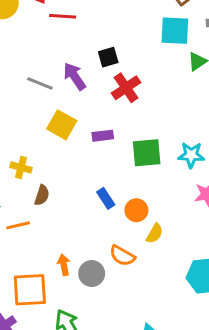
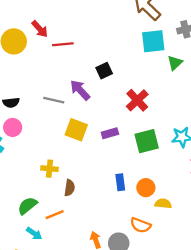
red cross: (126, 88) -> (137, 100), moved
blue rectangle: (106, 198) -> (120, 182), turned 35
yellow semicircle: (155, 233) -> (163, 204), turned -105

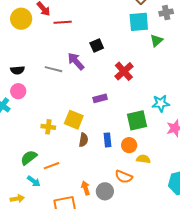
yellow square: (76, 130) -> (74, 120), moved
green square: (147, 141) -> (137, 120), moved
brown semicircle: (70, 188) -> (84, 140), moved

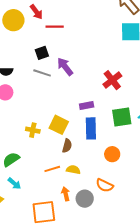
black square: (97, 45) -> (42, 53), moved
green square: (137, 120) -> (122, 117), moved
blue rectangle: (108, 140) -> (91, 128), moved, size x1.5
yellow semicircle: (143, 159) -> (73, 170), moved
orange line: (52, 166) -> (52, 169), moved

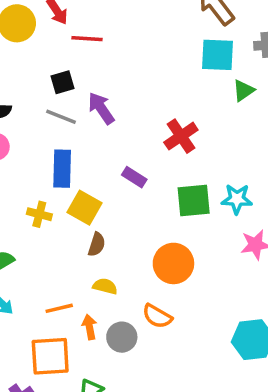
purple rectangle: (87, 105) -> (134, 177), turned 40
blue rectangle: (91, 128) -> (62, 169), moved
orange circle: (112, 154) -> (173, 263), size x1.5
orange line: (52, 169) -> (59, 308), moved

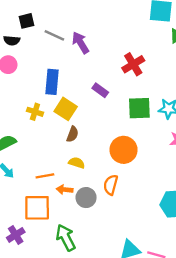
black square: (63, 82) -> (27, 21), moved
gray line: (61, 117) -> (54, 35), moved
orange semicircle: (157, 316) -> (111, 185), turned 72
orange arrow: (89, 327) -> (65, 190), turned -77

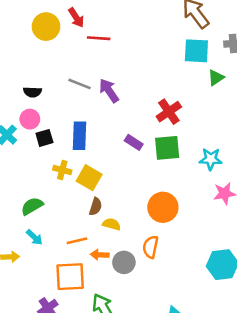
black square: (27, 21) -> (44, 138), moved
green square: (139, 108) -> (167, 148), moved
yellow square: (66, 109) -> (89, 178), moved
brown semicircle: (72, 134) -> (96, 207), moved

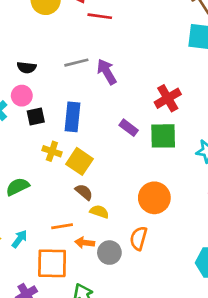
gray line: (79, 84) -> (76, 63), turned -40
brown semicircle: (96, 207) -> (84, 192), turned -72
cyan arrow: (34, 237) -> (19, 239), moved, turned -102

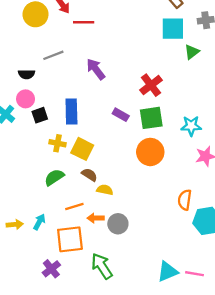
gray line: (76, 63) -> (53, 55), moved
green semicircle: (18, 187) -> (54, 177), moved
orange circle: (154, 198) -> (150, 152), moved
orange semicircle: (138, 238) -> (185, 200), moved

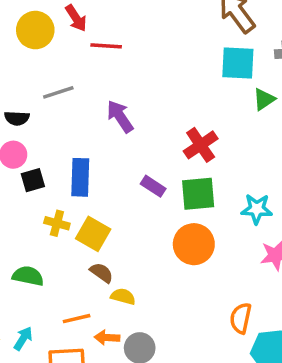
green semicircle: (54, 177) -> (28, 276), moved, turned 42

